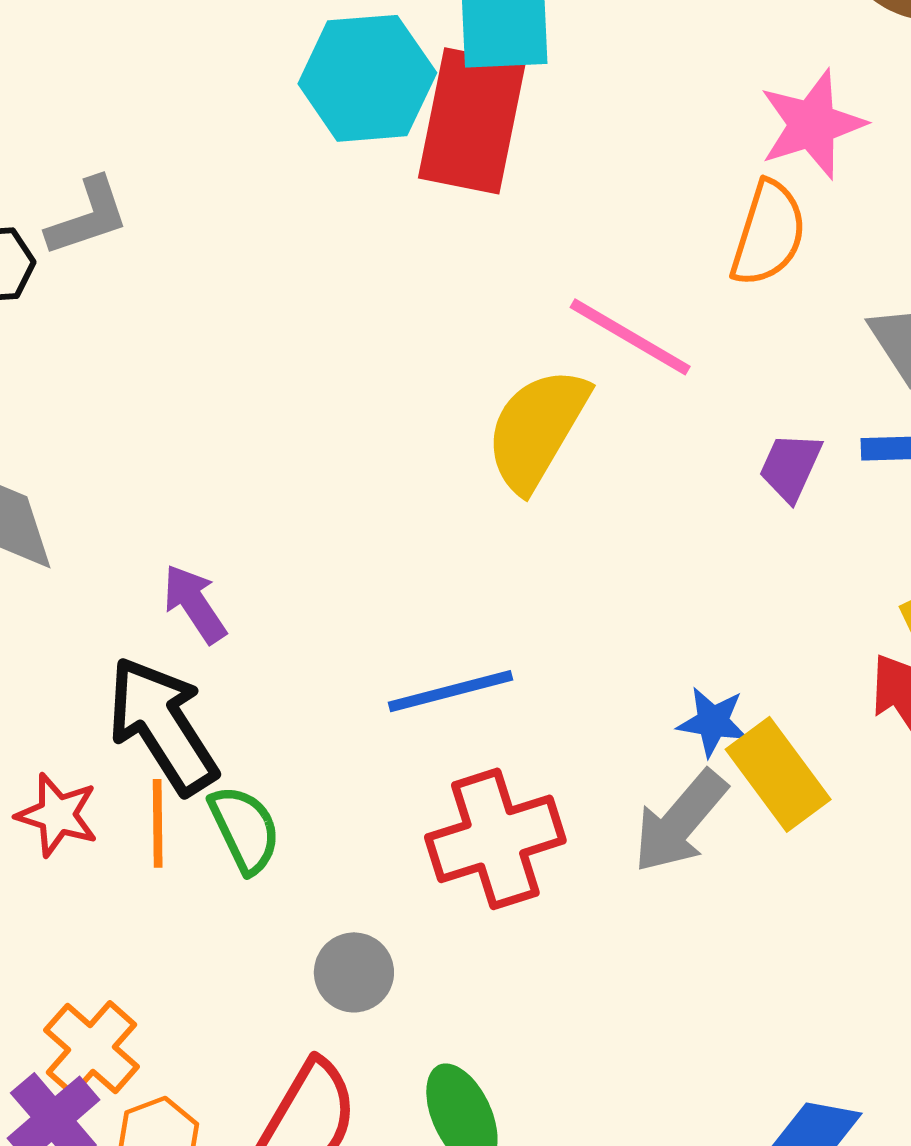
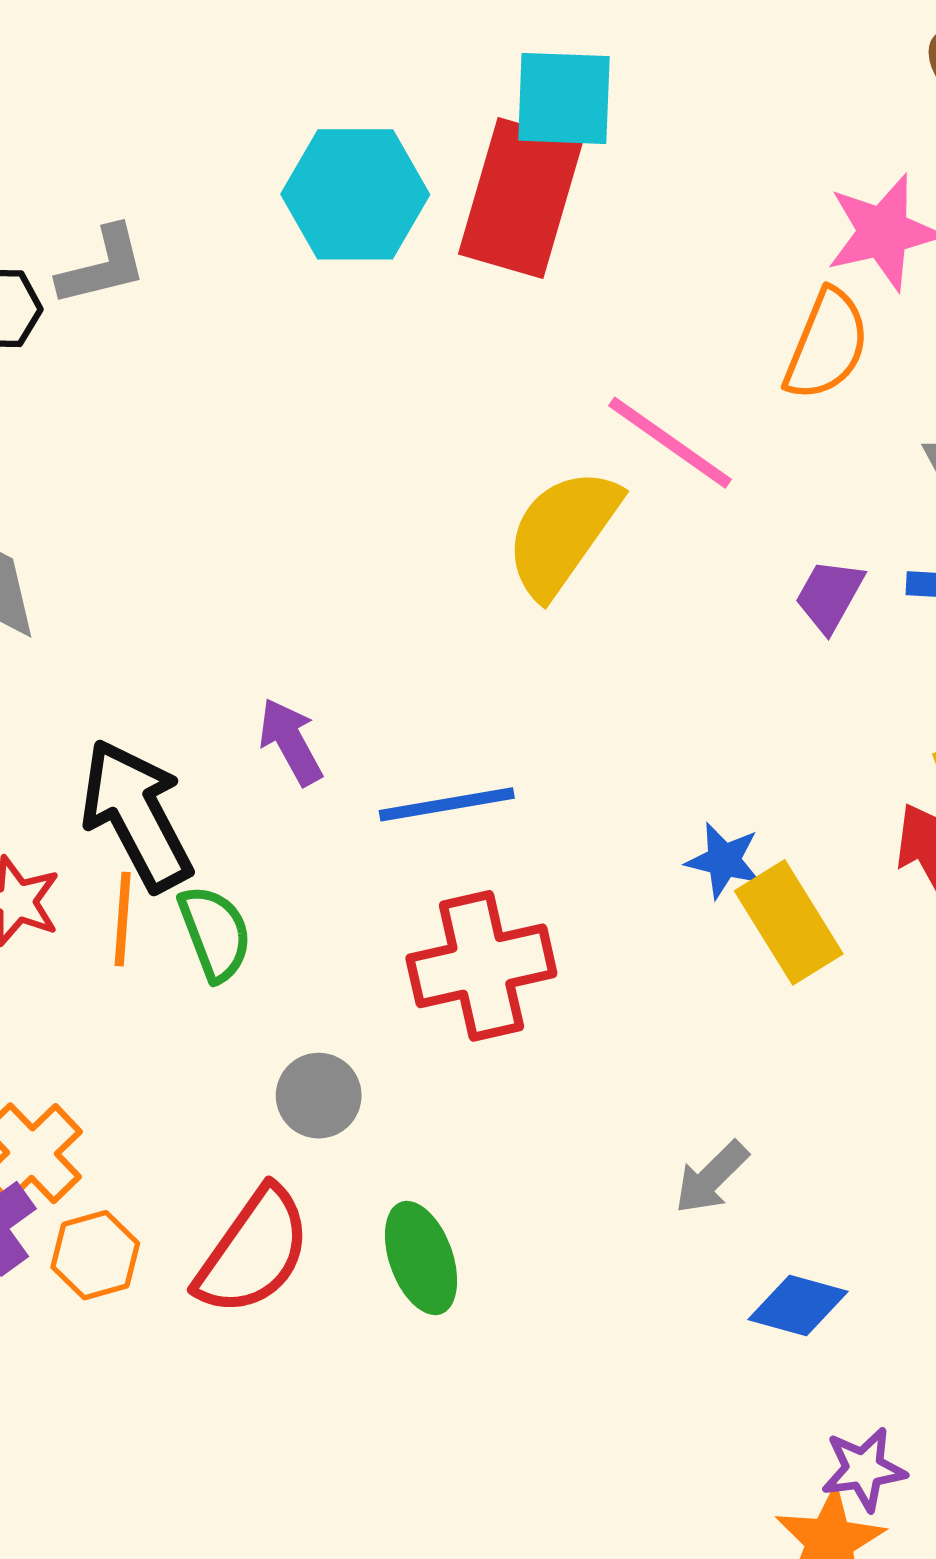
cyan hexagon: (367, 78) -> (355, 194), moved
purple arrow: (194, 604) -> (291, 742), moved
gray arrow: (680, 822) -> (711, 1177), moved, size x0.7

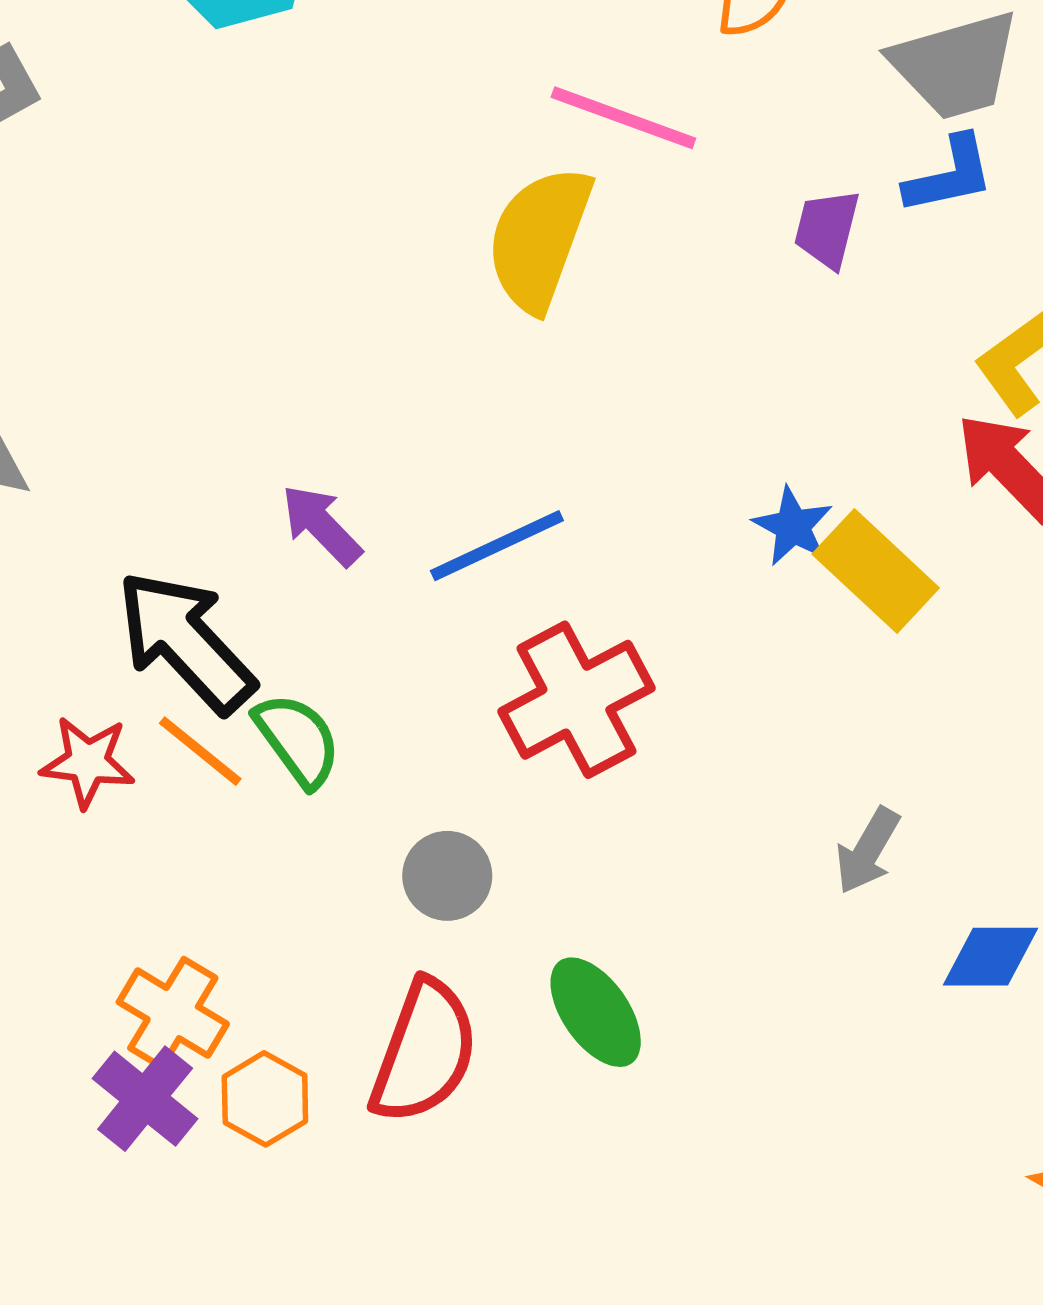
blue star: (724, 861) -> (793, 526), turned 30
orange line: (123, 919) -> (200, 751), turned -40

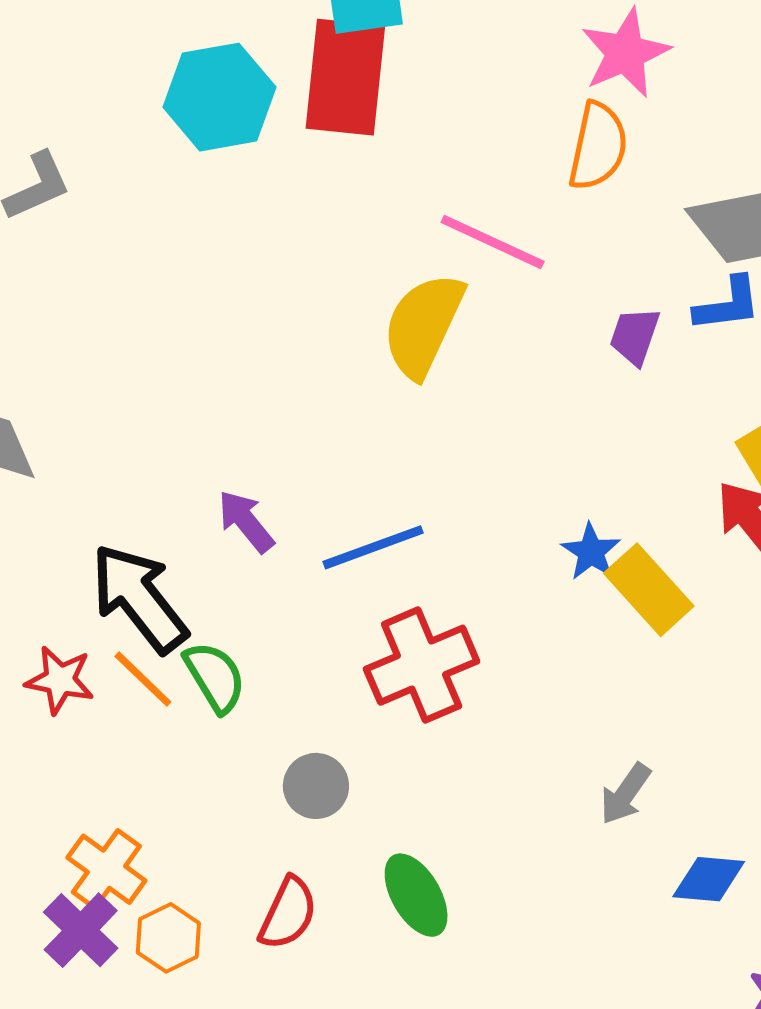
red semicircle: (424, 1052) -> (288, 913), size x0.7

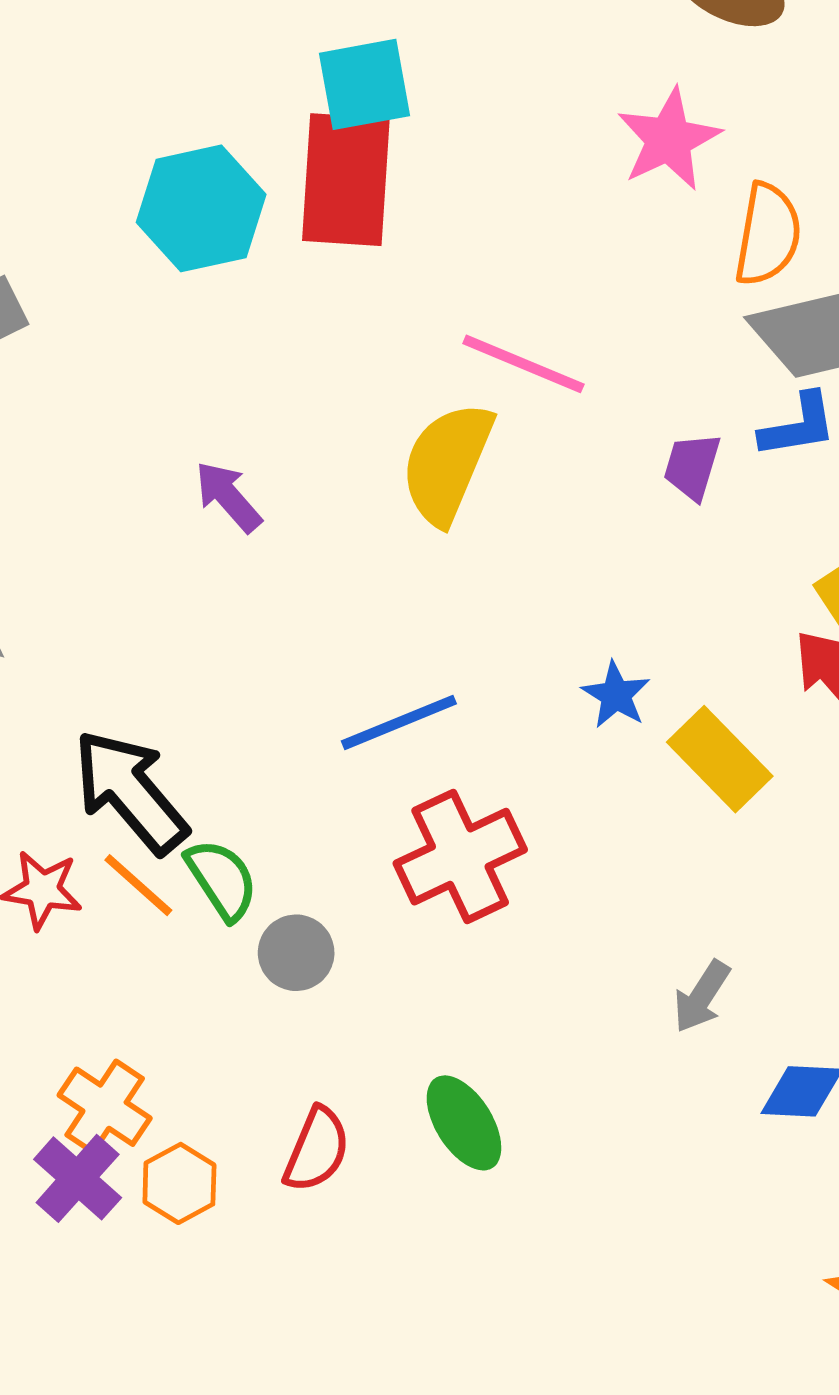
orange semicircle: (598, 146) -> (768, 234), moved
purple arrow: (246, 521) -> (228, 497), moved
blue star: (591, 552) -> (616, 695), moved
gray circle: (316, 786) -> (296, 953), moved

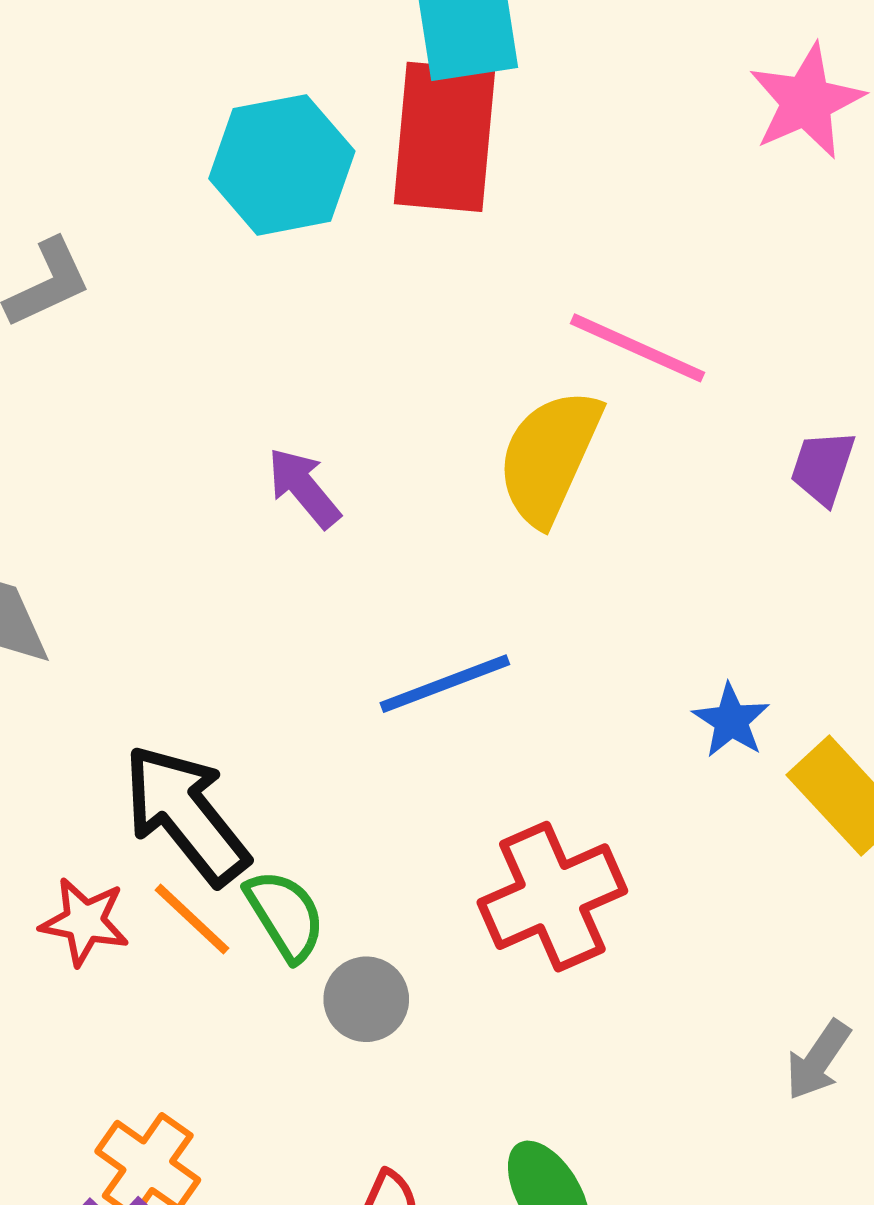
blue line: (399, 722) -> (445, 684), moved

